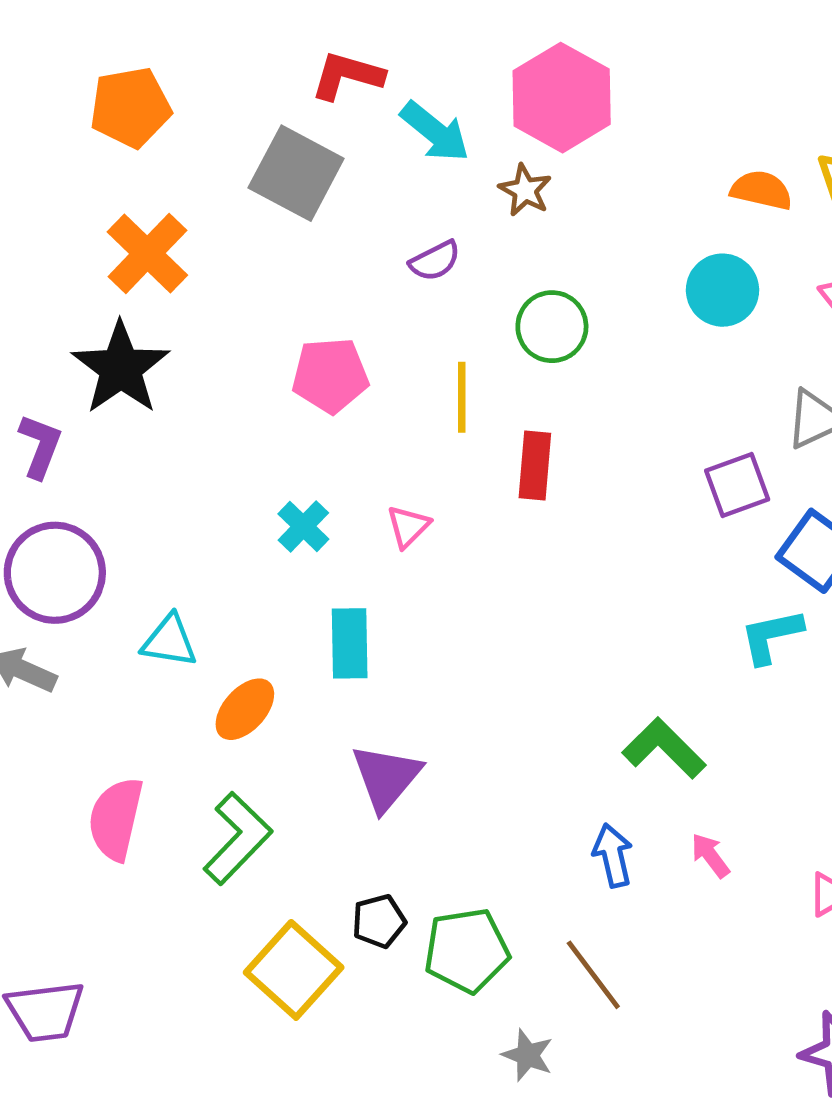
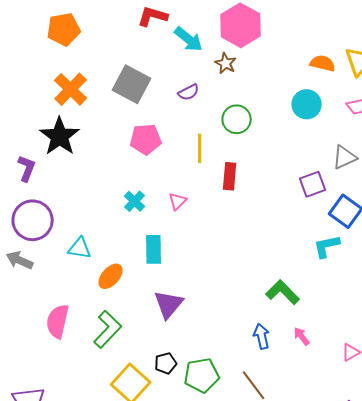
gray square: (296, 173) -> (132, 84), moved

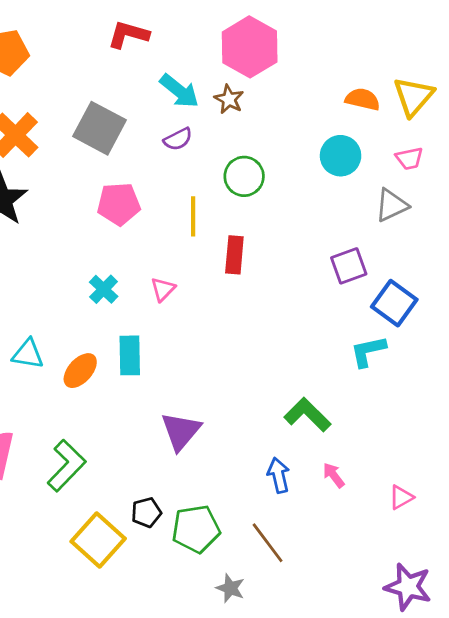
cyan arrow: (189, 39) -> (179, 91), moved
gray triangle: (345, 157) -> (391, 205), moved
orange ellipse: (111, 276) -> (80, 371), moved
purple triangle: (169, 304) -> (181, 431), moved

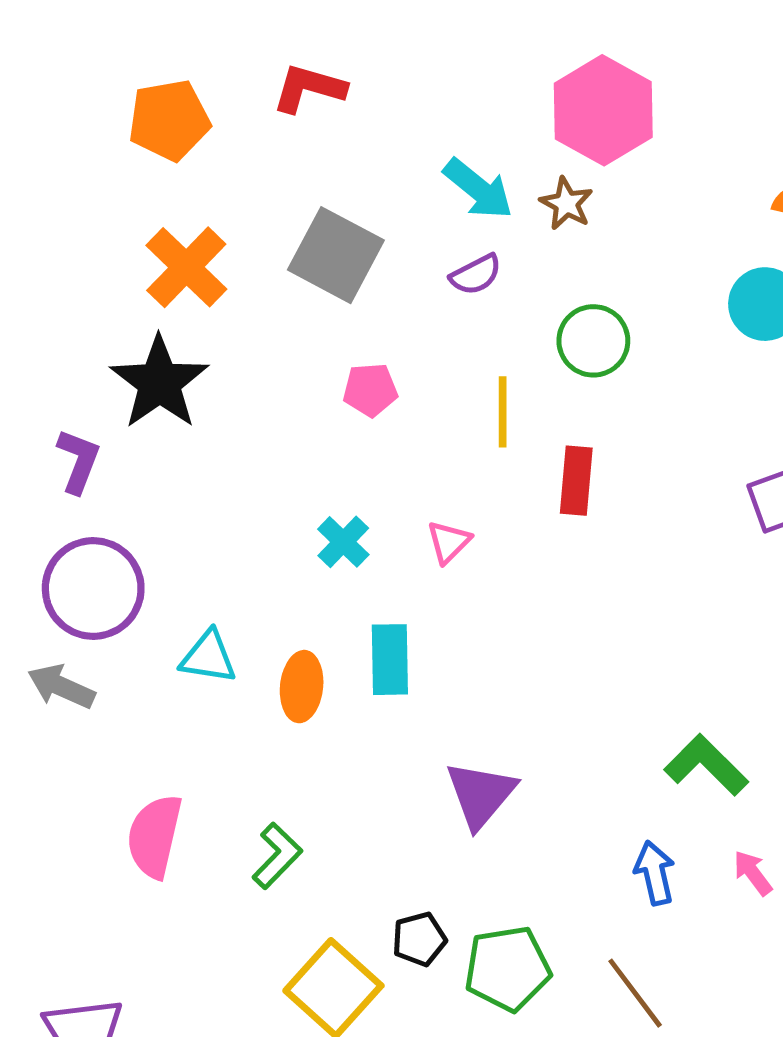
red L-shape: (128, 35) -> (309, 88), moved
pink pentagon: (119, 204) -> (370, 390), size x0.7
orange ellipse: (80, 371) -> (302, 687), turned -36
green L-shape: (66, 466) -> (277, 856), size x0.7

